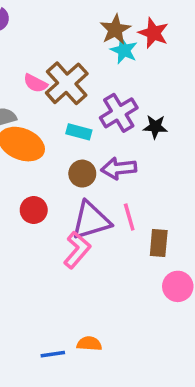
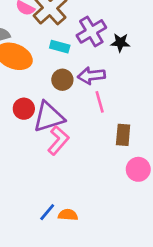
pink line: (129, 217) -> (100, 102), moved
purple triangle: (91, 220) -> (49, 117), moved
blue line: (53, 354) -> (47, 212), moved, turned -42

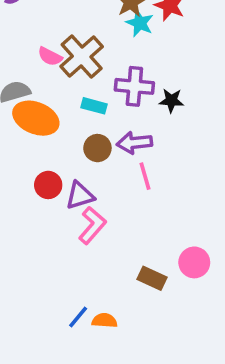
purple cross: (91, 31) -> (134, 86), turned 36
purple triangle: (49, 117) -> (80, 196), size x0.7
brown rectangle: (123, 135) -> (152, 278), moved, turned -70

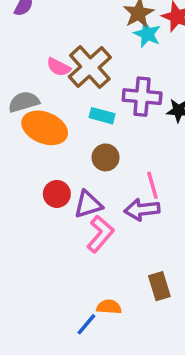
purple arrow: (134, 143) -> (142, 210), moved
brown rectangle: (152, 278) -> (159, 286), turned 48
orange semicircle: (105, 321) -> (109, 307), moved

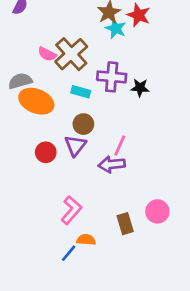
pink line: (152, 185) -> (120, 146), turned 40
purple triangle: (88, 204) -> (75, 146), moved, turned -35
pink L-shape: (100, 234) -> (71, 210), moved

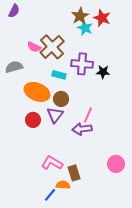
orange ellipse: (36, 101) -> (37, 92), moved
pink L-shape: (71, 210) -> (52, 163), turned -100
brown rectangle: (125, 224) -> (74, 173), moved

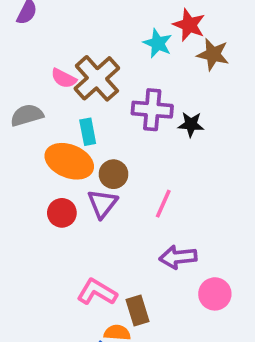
brown star: (80, 16) -> (213, 54), moved, turned -30
cyan rectangle: (59, 75) -> (88, 132), moved, turned 64
purple arrow: (82, 129) -> (178, 257), moved

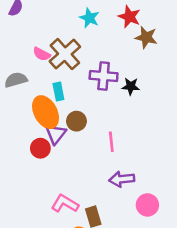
cyan star: (158, 43) -> (89, 18), moved
orange ellipse: (69, 161) -> (46, 112), turned 40
purple triangle: (102, 204) -> (56, 134), moved
pink line: (163, 204) -> (111, 142), turned -30

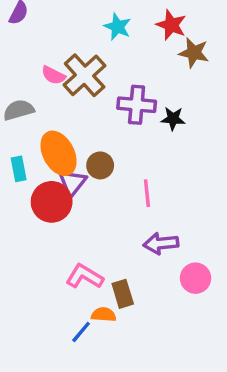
cyan rectangle: (58, 91) -> (19, 169), moved
red circle: (40, 148) -> (52, 202), size x1.5

